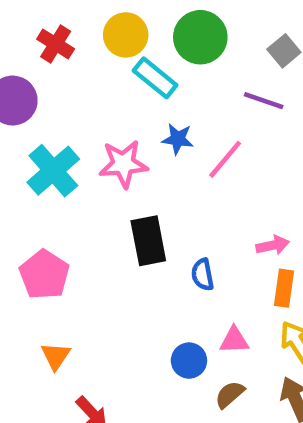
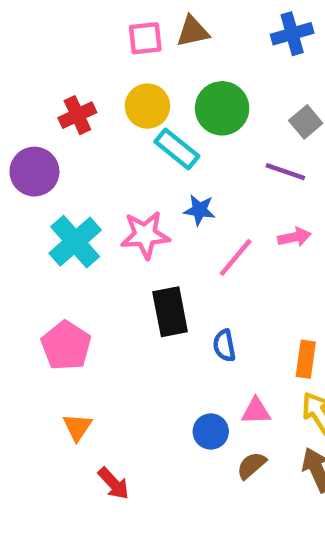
red cross: (56, 44) -> (77, 115), turned 33
pink line: (225, 159) -> (236, 257), moved
pink arrow: (273, 245) -> (294, 237), moved

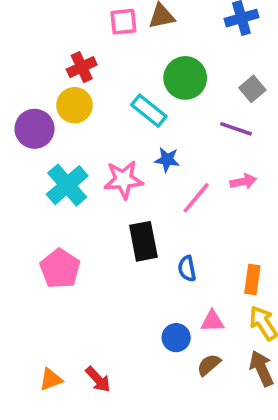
yellow circle: (147, 106) -> (74, 105), moved
red cross: (77, 115) -> (82, 67), moved
orange triangle: (77, 427) -> (51, 379), moved, turned 35

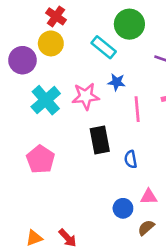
red cross: (82, 67) -> (56, 16), turned -30
pink line: (196, 198) -> (137, 109), turned -45

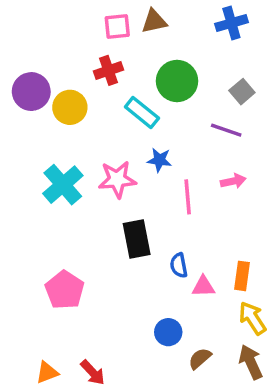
red cross: (56, 16) -> (109, 70), moved, turned 36
purple circle: (22, 60) -> (31, 92), moved
pink pentagon: (41, 159) -> (65, 290), moved
pink triangle: (149, 197) -> (203, 286), moved

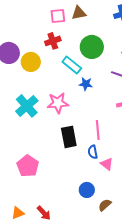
blue star: (159, 160) -> (86, 84), moved
pink line: (188, 197) -> (98, 130), moved
pink triangle: (203, 286) -> (107, 164), turned 40

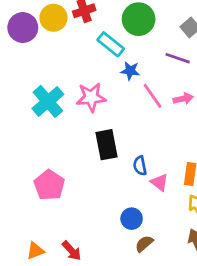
yellow circle: (31, 62) -> (53, 18), moved
pink line: (98, 130) -> (153, 96), moved, turned -30
brown semicircle: (105, 205) -> (144, 244), moved

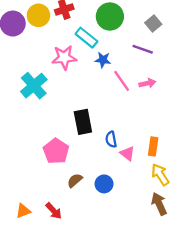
pink star: (91, 97) -> (64, 57), moved
pink pentagon: (49, 185) -> (56, 151), moved
brown semicircle: (144, 244) -> (75, 180), moved

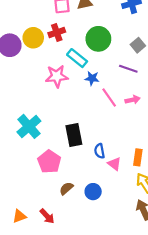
cyan cross: (34, 86) -> (29, 126), moved

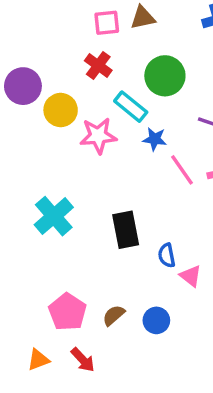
red cross: (57, 32) -> (98, 66), turned -35
yellow circle: (33, 38) -> (61, 110), moved
pink pentagon: (49, 162) -> (67, 312), moved

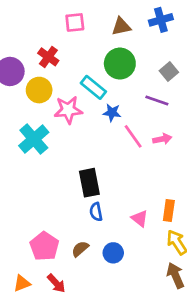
brown triangle: (143, 18) -> (121, 26), moved
red cross: (98, 66) -> (48, 57), moved
cyan cross: (54, 216) -> (34, 139), moved
blue semicircle: (167, 255) -> (96, 212), moved

